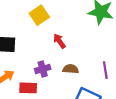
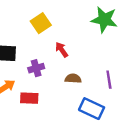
purple cross: (43, 69) -> (36, 68), moved

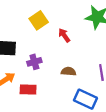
red arrow: (62, 50) -> (64, 35), moved

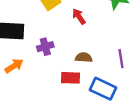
red rectangle: (28, 90) -> (71, 78), moved

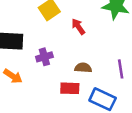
orange arrow: (14, 66) -> (13, 76), turned 66

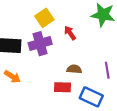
purple cross: (44, 57) -> (40, 44), moved, size x1.5

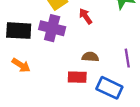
purple cross: (40, 44) -> (52, 28), turned 30

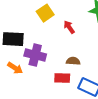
purple cross: (52, 28) -> (35, 55), moved

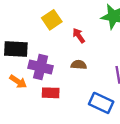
brown semicircle: (73, 61) -> (79, 65), moved
red rectangle: (62, 78) -> (51, 93), moved

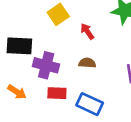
orange arrow: (18, 82) -> (17, 92), moved
blue rectangle: (101, 103) -> (90, 104), moved

